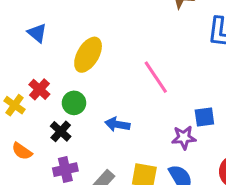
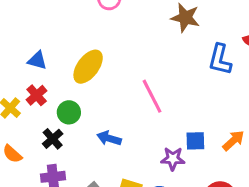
blue triangle: (37, 33) -> (37, 60), moved, turned -30

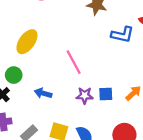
blue L-shape: (220, 59) -> (122, 35), turned -90
purple star: (173, 159) -> (85, 96), moved

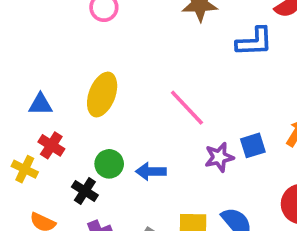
green circle: (14, 75) -> (109, 164), moved

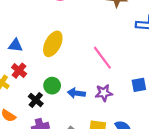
purple star: (219, 157) -> (104, 93), moved

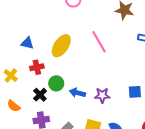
pink line: (102, 58) -> (99, 42), moved
red cross: (19, 71) -> (37, 67), moved, turned 32

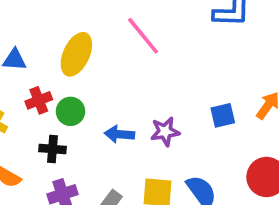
green circle: (56, 83) -> (70, 111), moved
black cross: (40, 95) -> (53, 149), turned -32

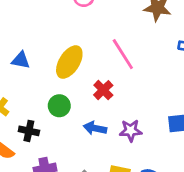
red cross: (39, 100) -> (103, 90), moved, turned -30
black cross: (53, 149) -> (29, 131), moved

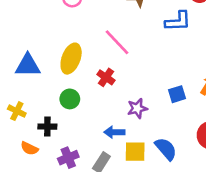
blue triangle: (21, 60) -> (28, 65), size x1.5
blue arrow: (95, 128) -> (114, 132), moved

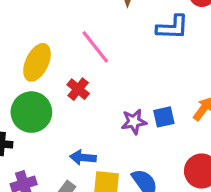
green circle: (70, 99) -> (31, 112), size x1.6
purple star: (137, 108) -> (134, 122), moved

